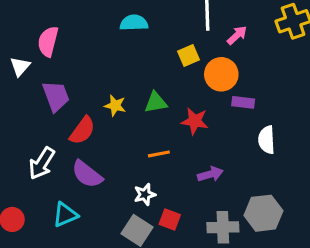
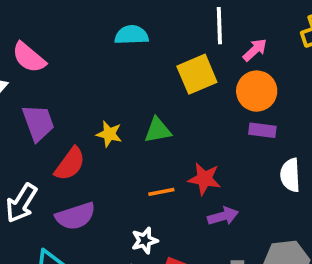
pink semicircle: (48, 42) -> (29, 57), turned -64
yellow square: (189, 56) -> (197, 74), size x1.5
orange circle: (221, 74) -> (257, 91), moved
red star: (195, 121) -> (204, 179), moved
purple semicircle: (87, 174) -> (76, 216), turned -56

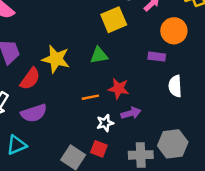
orange circle: (257, 91) -> (174, 31), moved
green triangle: (158, 130) -> (99, 55), moved
yellow star: (109, 134) -> (56, 59), size x1.6
white star: (145, 240) -> (105, 123), moved

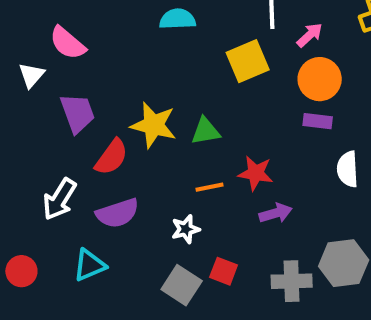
orange circle: (174, 31) -> (320, 79), moved
green triangle: (99, 55) -> (206, 131), moved
white star: (105, 123) -> (186, 229), moved

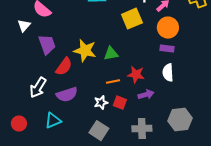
white semicircle: (348, 169) -> (168, 73), moved
red square: (224, 271) -> (120, 103), moved
gray cross: (292, 281) -> (142, 129), moved

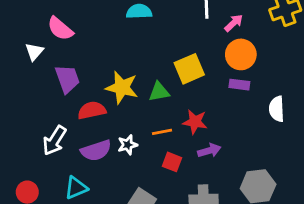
yellow square: (132, 19) -> (189, 69), moved
red semicircle: (64, 67) -> (92, 110), turned -138
white semicircle: (168, 73) -> (277, 109), moved
white star: (101, 103) -> (128, 145), moved

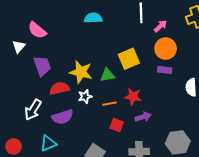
white star: (128, 145) -> (85, 96), moved

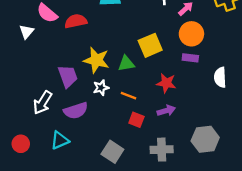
purple trapezoid: (42, 66) -> (68, 76), moved
red semicircle: (60, 88) -> (76, 21), moved
red star: (133, 96) -> (166, 83), moved
orange line: (109, 104) -> (128, 96), turned 32

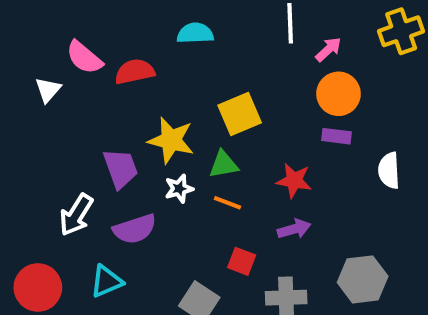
yellow square: (150, 45) -> (240, 114), moved
green triangle: (126, 64) -> (223, 164), moved
red square: (136, 120) -> (242, 261), moved
red circle: (21, 144) -> (38, 288), size x1.5

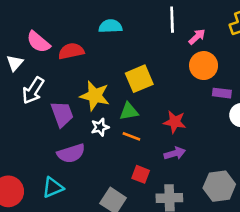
purple rectangle: (336, 136) -> (222, 93), moved
white arrow: (76, 215) -> (33, 90), moved

